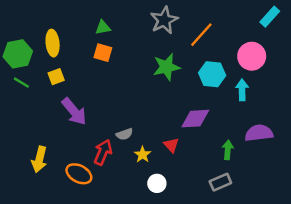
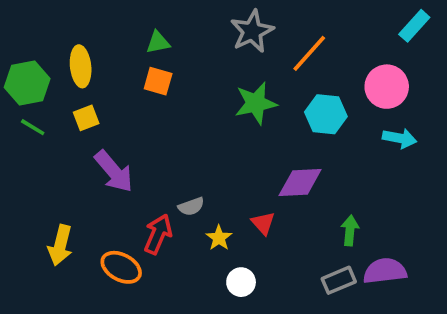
cyan arrow: (242, 90) -> (400, 138), moved, turned 102
purple semicircle: (259, 133) -> (385, 271), moved

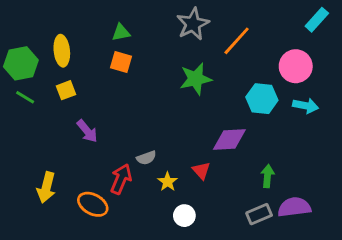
cyan hexagon: (326, 114) -> (262, 99), moved
purple arrow: (114, 171) -> (87, 131), size x0.7

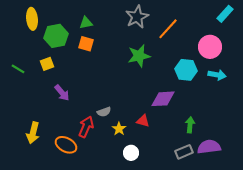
yellow ellipse: (62, 51) -> (32, 19), moved
green hexagon: (21, 63) -> (56, 36), moved
red triangle: (201, 170) -> (143, 121), turned -32

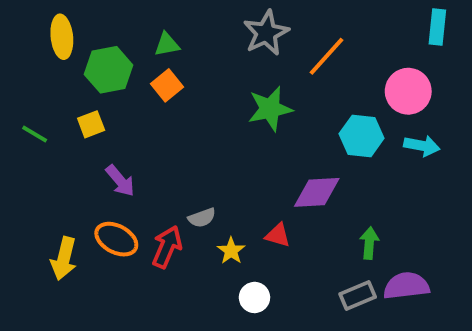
cyan rectangle: (225, 14) -> (437, 27), turned -36
orange square: (86, 44) -> (167, 85), turned 35
orange ellipse: (66, 145) -> (116, 239), moved

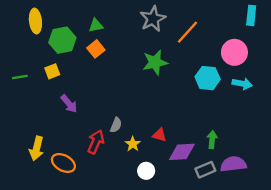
green line: (35, 134) -> (20, 77), turned -40
purple diamond: (317, 192) -> (182, 152), moved
gray semicircle: (202, 218) -> (116, 125), turned -48
orange ellipse: (116, 239) -> (63, 163), moved

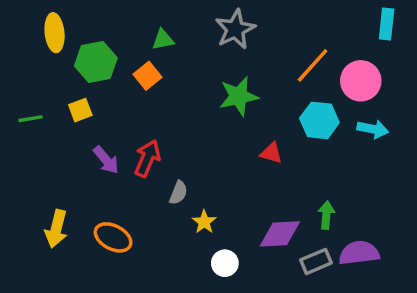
green triangle: (96, 26) -> (163, 40), moved
orange line: (187, 32) -> (313, 65), moved
red triangle: (160, 135) -> (271, 153), moved
red arrow: (96, 142) -> (147, 158), moved
orange ellipse: (63, 163) -> (113, 237), moved

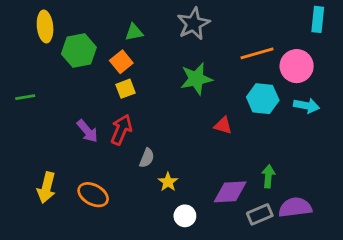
orange line: (313, 65) -> (257, 53), turned 32
yellow square: (80, 110) -> (126, 89), moved

